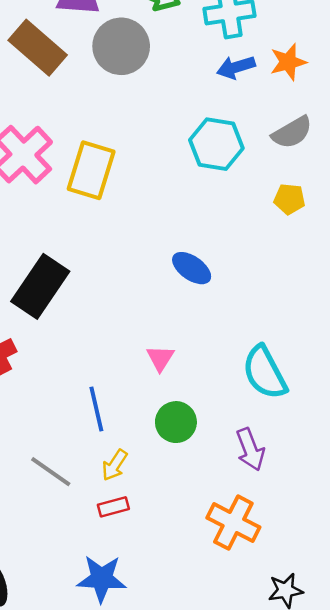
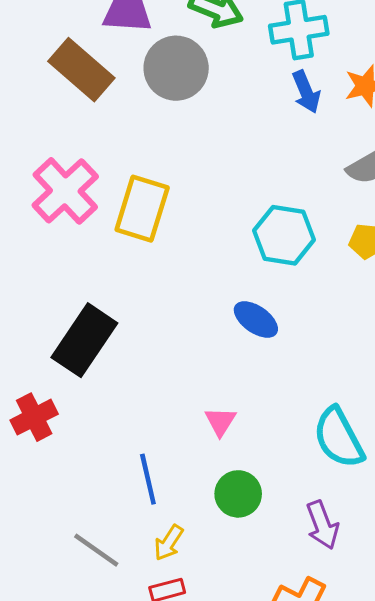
blue arrow: (236, 67) -> (306, 92), turned -96
cyan hexagon: (216, 144) -> (284, 235), moved

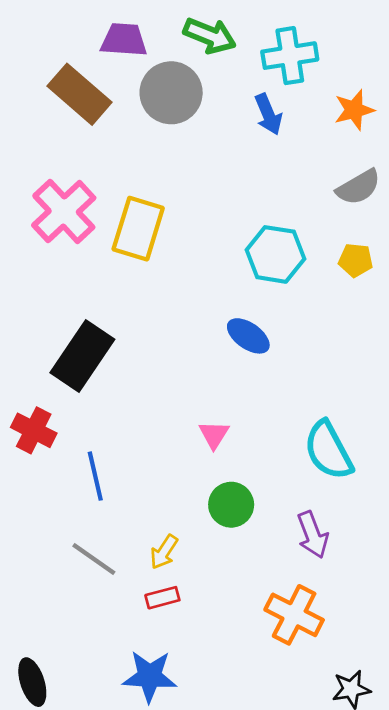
blue arrow: (306, 92) -> (268, 114), moved
red cross: (34, 417) -> (34, 430), turned -36
blue line: (148, 479) -> (95, 476), moved

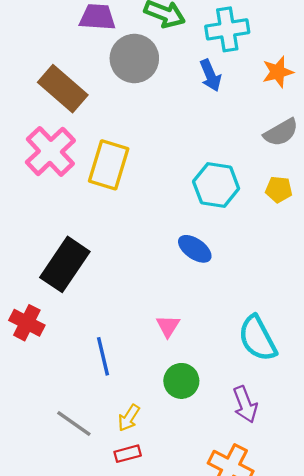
brown rectangle: (80, 94) -> (63, 89), moved
blue line: (95, 476) -> (103, 356), moved

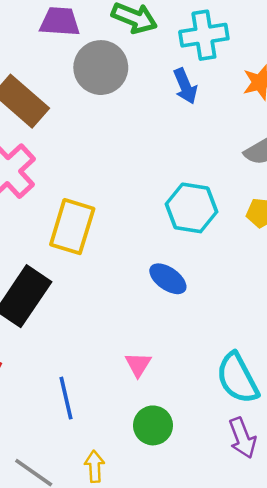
yellow rectangle: (109, 165) -> (72, 227), moved
purple arrow: (245, 404) -> (242, 438), moved
yellow arrow: (129, 418) -> (95, 466), turned 144

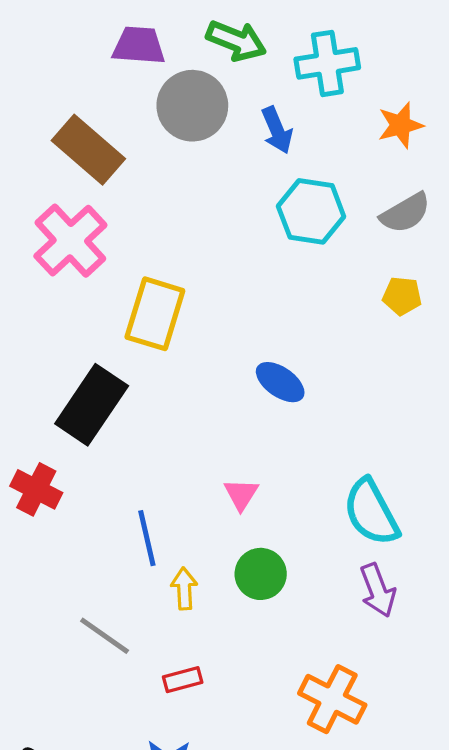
blue arrow: (185, 86) -> (277, 130), moved
cyan hexagon: (192, 208) -> (311, 211), moved
yellow arrow: (95, 466) -> (184, 589), moved

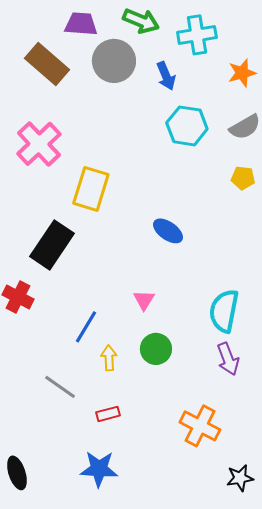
brown rectangle: (88, 150) -> (47, 64), moved
cyan semicircle: (371, 512) -> (224, 311), turned 39
blue line: (147, 538) -> (86, 327), turned 44

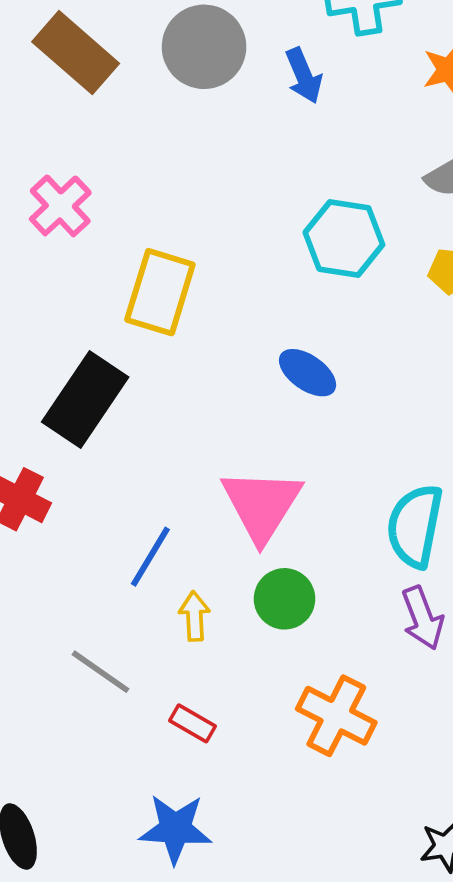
cyan hexagon: (187, 126) -> (344, 238), moved
pink cross: (39, 144) -> (60, 206), size x0.7
pink triangle: (144, 300) -> (262, 505), size x2.0
red rectangle: (108, 414) -> (193, 723), turned 45
orange cross: (200, 426) -> (336, 716), moved

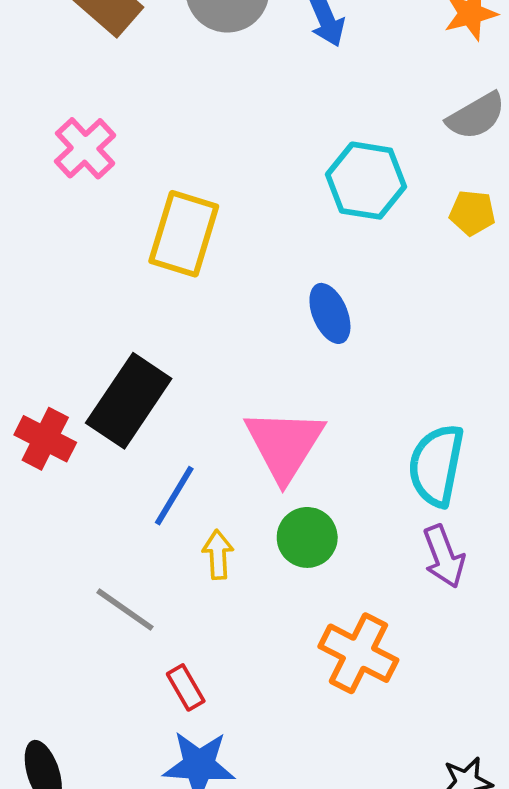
blue ellipse: (308, 373) -> (330, 313), turned 32
black rectangle: (85, 399) -> (129, 401), moved
red rectangle: (193, 723) -> (186, 687), moved, turned 30

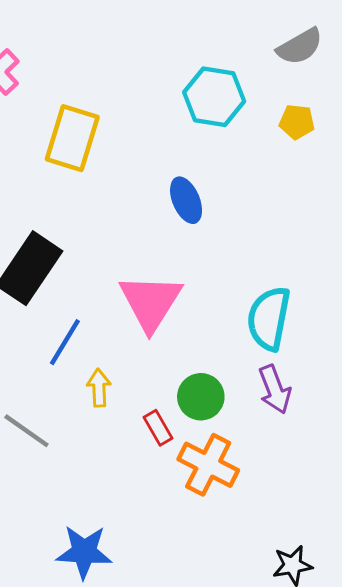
green circle: (307, 537) -> (201, 397), moved
red rectangle: (186, 687) -> (158, 428), moved

